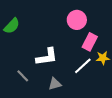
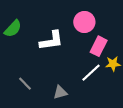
white L-shape: (47, 57) -> (51, 41), moved

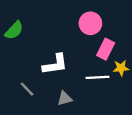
white L-shape: (51, 41) -> (55, 64), moved
white line: (91, 73) -> (97, 77), turned 40

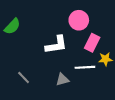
white L-shape: (55, 64) -> (56, 45), moved
gray triangle: (65, 98) -> (62, 80), moved

